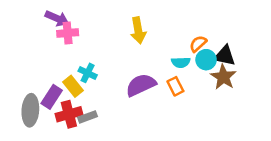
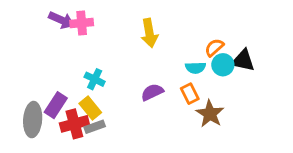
pink cross: (68, 33) -> (82, 23), moved
brown star: (223, 77) -> (210, 114), moved
purple semicircle: (141, 85) -> (152, 92), size x0.7
yellow rectangle: (73, 86) -> (90, 108), moved

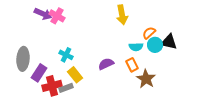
pink cross: (82, 23) -> (57, 16), turned 35
yellow arrow: (149, 33) -> (122, 15), moved
yellow rectangle: (90, 108) -> (75, 75), moved
gray ellipse: (33, 120) -> (23, 59), moved

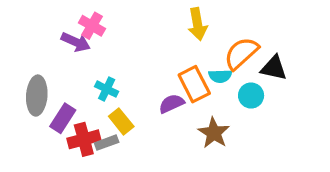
purple arrow: (43, 14) -> (76, 42), moved
orange semicircle: (149, 33) -> (241, 53), size x1.6
cyan circle: (155, 45) -> (251, 96), moved
orange rectangle: (132, 65) -> (194, 84), moved, size x1.5
brown star: (146, 79) -> (214, 133), moved

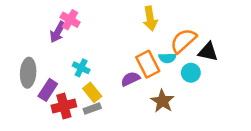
purple arrow: (76, 42) -> (58, 32), turned 95
gray rectangle: (107, 143) -> (92, 108), moved

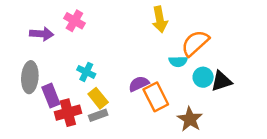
purple arrow: (58, 32) -> (42, 34), moved, turned -115
black triangle: (208, 52) -> (221, 81), moved, turned -30
orange rectangle: (148, 64) -> (156, 97), moved
purple rectangle: (48, 90) -> (51, 96), turned -55
brown star: (162, 101) -> (190, 119), moved

